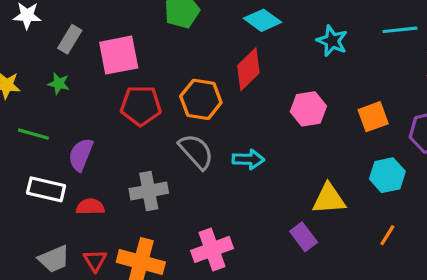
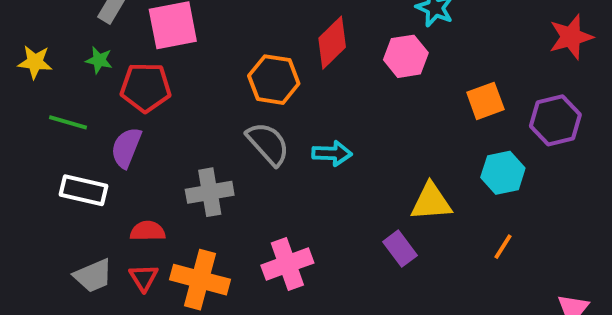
red pentagon: (141, 106) -> (146, 87), moved
pink hexagon: (308, 109) -> (406, 56), moved
red semicircle: (90, 207) -> (148, 231), moved

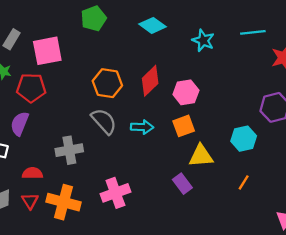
red diamond: (332, 43) -> (150, 81), moved
pink hexagon: (406, 56) -> (186, 92), moved
orange square: (485, 101) -> (184, 126), moved

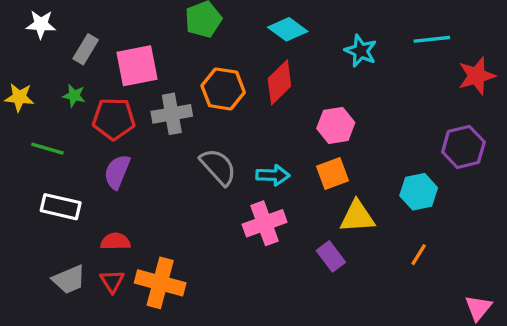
red diamond: (150, 81) -> (279, 82), moved
orange hexagon: (107, 83) -> (223, 89), moved
purple semicircle: (20, 124) -> (117, 172), moved
gray cross: (69, 150) -> (172, 114), moved
pink cross: (115, 193) -> (265, 223), moved

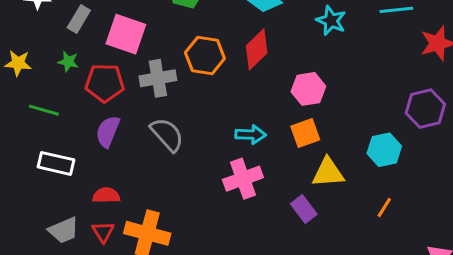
pink square: (137, 66) -> (126, 34), turned 30
gray semicircle: (218, 167) -> (167, 135), moved

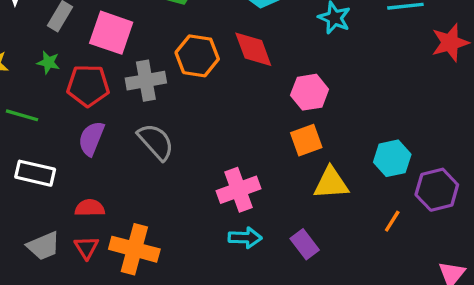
red diamond: (257, 49) -> (253, 49), turned -66
purple hexagon: (425, 109) -> (437, 190), moved
cyan arrow: (251, 135) -> (245, 238), moved
purple rectangle: (304, 209) -> (305, 244), moved

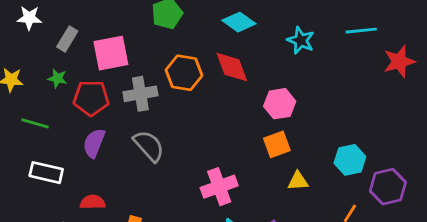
pink square: (111, 33) -> (111, 53), turned -30
yellow triangle: (331, 183) -> (298, 181), size x0.7

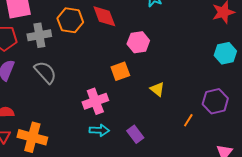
orange square: (277, 144) -> (120, 71), moved
cyan hexagon: (350, 160) -> (225, 53), moved
yellow triangle: (298, 181) -> (157, 89), moved, turned 42

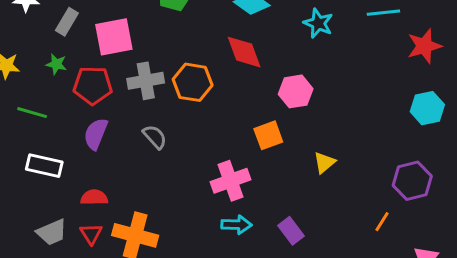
orange hexagon: (70, 20) -> (193, 82), moved
gray semicircle: (45, 72) -> (155, 137), size x0.7
yellow triangle: (157, 89) -> (324, 163), turned 42
orange line: (188, 120) -> (382, 222), moved

